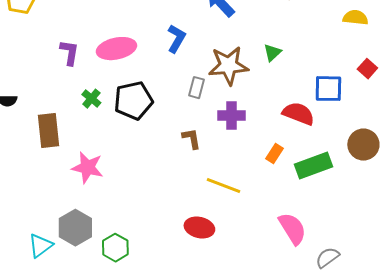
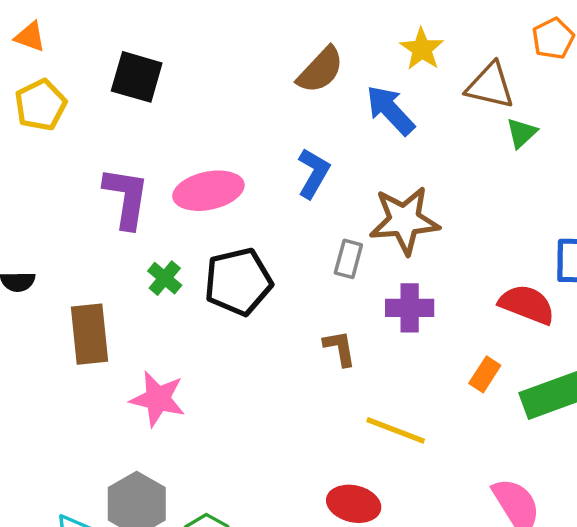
purple L-shape: (69, 53) -> (126, 198), size x1.4
green triangle: (272, 53) -> (522, 133), moved

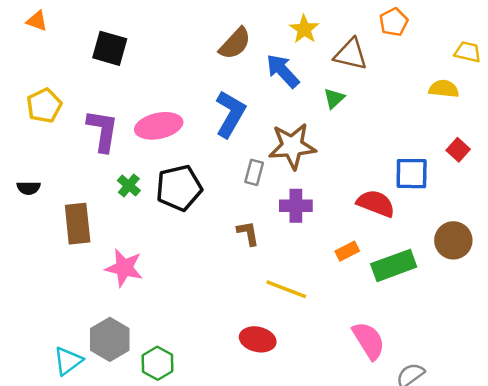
yellow pentagon: (41, 105) -> (44, 106), moved
green triangle: (522, 133) -> (334, 98), moved
blue L-shape: (313, 173) -> (230, 114), size x1.4
orange rectangle: (485, 374) -> (347, 251), turned 30

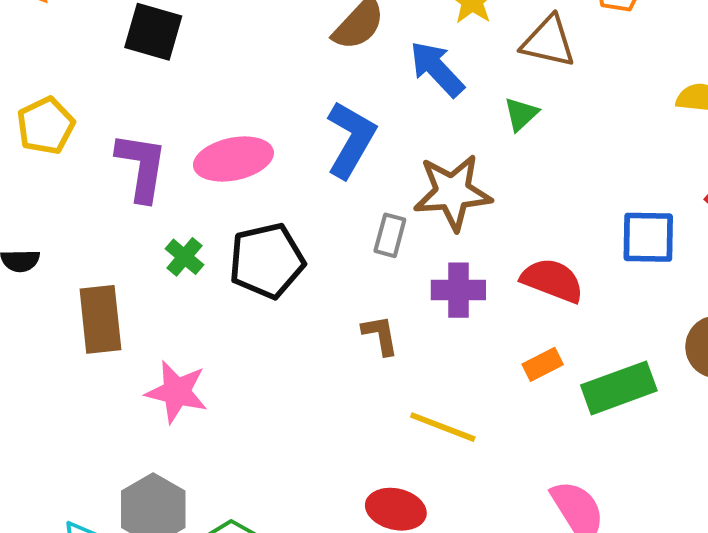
red semicircle: (376, 203) -> (552, 280), moved

